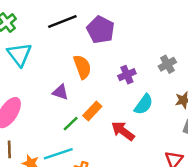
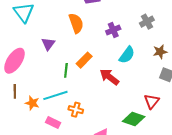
purple triangle: (60, 92) -> (48, 44), moved, turned 48
green line: (71, 124) -> (66, 70), turned -40

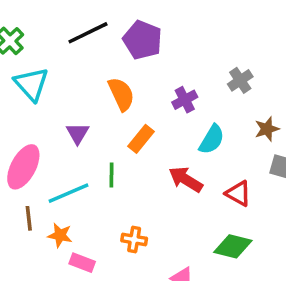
orange rectangle: (84, 60) -> (141, 139), moved
cyan line: (55, 95) -> (68, 193), moved
red triangle: (152, 101) -> (238, 193), moved, turned -35
pink rectangle: (53, 123) -> (82, 263), moved

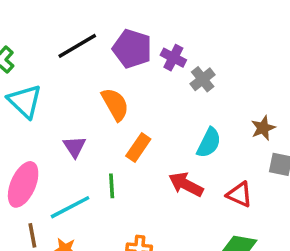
gray cross: (240, 80) -> (203, 79), moved
purple cross: (185, 100) -> (173, 58), moved, turned -30

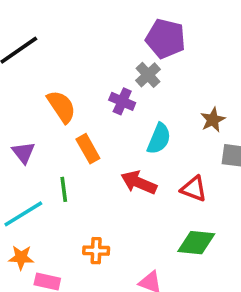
purple pentagon: (132, 49) -> (165, 39), moved
purple cross: (173, 58) -> (122, 101), moved
orange rectangle: (138, 148) -> (88, 149), turned -60

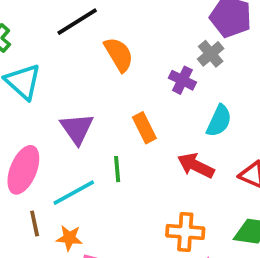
orange semicircle: (61, 107) -> (119, 54), moved
purple triangle: (23, 153) -> (77, 129), size x1.4
orange cross: (96, 251) -> (185, 232), moved, size x1.4

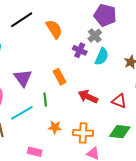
orange semicircle: (119, 54) -> (54, 29), moved
cyan semicircle: (219, 121) -> (102, 56), moved
orange star: (69, 238) -> (55, 127), moved

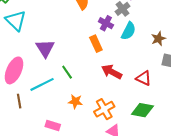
orange rectangle: (60, 77) -> (96, 44), moved
green line: (45, 100) -> (67, 72), turned -32
orange cross: (83, 133) -> (104, 109), turned -36

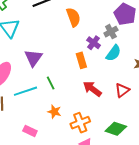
red triangle: (144, 78) -> (122, 90), moved, turned 49

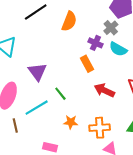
orange semicircle: (73, 17) -> (69, 21), turned 54
cyan semicircle: (113, 53) -> (118, 49), turned 96
orange cross: (80, 123) -> (100, 128), turned 30

